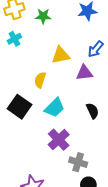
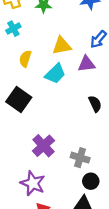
yellow semicircle: (40, 80) -> (25, 59), moved
cyan trapezoid: (54, 108) -> (55, 74), moved
purple cross: (59, 140) -> (43, 146), moved

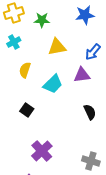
yellow triangle: (62, 46) -> (57, 47), moved
black square: (19, 99) -> (27, 110), moved, size x0.6
gray cross: (80, 158) -> (91, 161), moved

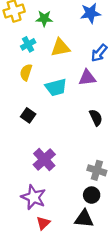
cyan cross: (14, 42) -> (28, 44), moved
cyan trapezoid: (53, 84) -> (56, 87), turned 30

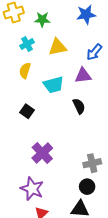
black semicircle: (96, 118) -> (79, 106), moved
gray cross: (97, 170) -> (92, 163), turned -30

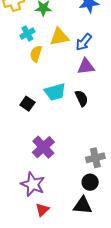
blue arrow: (94, 52) -> (84, 42), moved
yellow semicircle: (25, 71) -> (36, 54), moved
cyan trapezoid: (53, 85) -> (55, 92), moved

